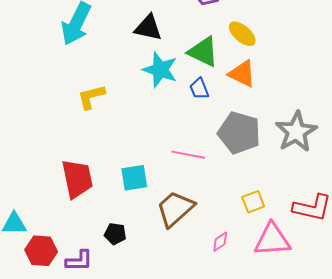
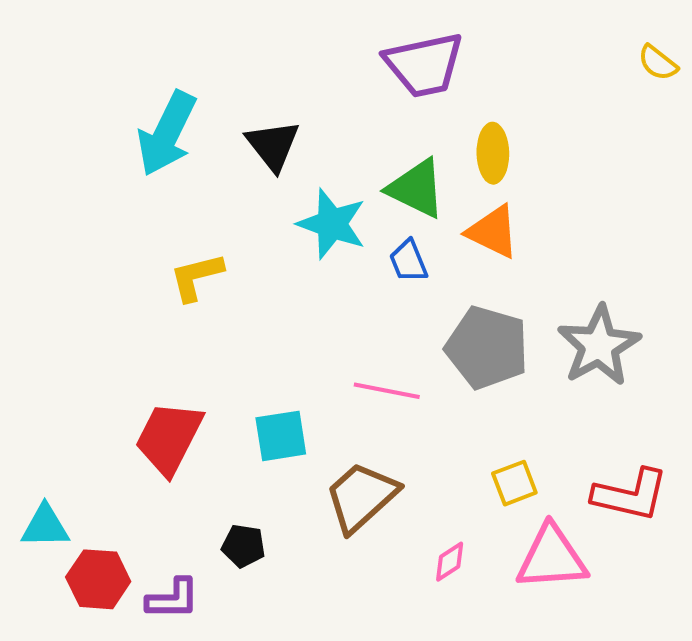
black triangle: (148, 28) -> (273, 145), moved, turned 40
yellow ellipse: (242, 34) -> (493, 153), turned 48
red trapezoid: (77, 179) -> (169, 438), turned -141

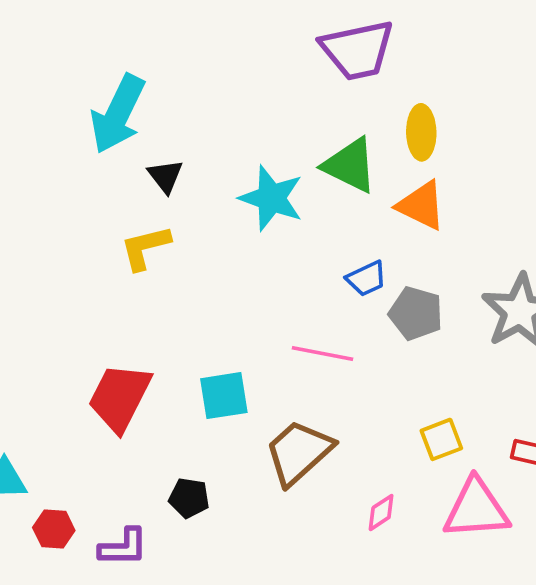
black triangle: (273, 145) -> (165, 176), moved, size x0.7
blue trapezoid: (408, 261) -> (366, 279), moved, turned -93
gray pentagon: (487, 348) -> (416, 313), size x0.7
red hexagon: (98, 579) -> (54, 529), size x0.7

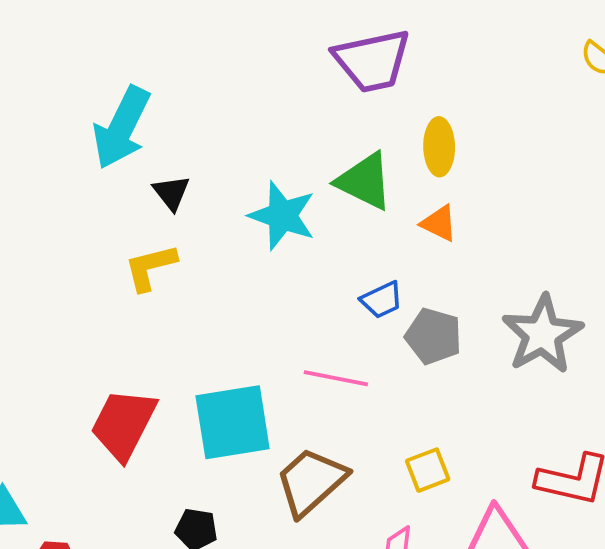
orange triangle: (421, 205) -> (439, 223), size x0.7
cyan square: (224, 396) -> (233, 422), size x1.5
yellow square: (441, 439) -> (428, 470), moved

